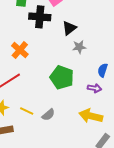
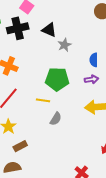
black triangle: (69, 28) -> (49, 30), turned -42
yellow line: (27, 111) -> (43, 100), moved

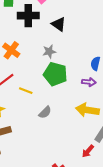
gray star: (64, 45) -> (49, 52), moved
yellow line: (43, 100) -> (26, 91), moved

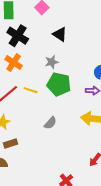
black cross: (28, 16) -> (18, 36), moved, turned 35
yellow line: (26, 91) -> (31, 90), moved

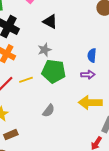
yellow line: (31, 90) -> (26, 80), turned -32

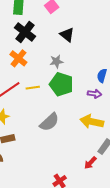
gray semicircle: (49, 111) -> (49, 122), size x1.5

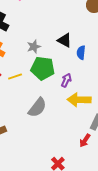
black triangle: (67, 35) -> (65, 40), moved
purple arrow: (94, 94) -> (66, 80), moved, turned -64

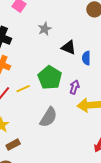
gray star: (34, 47) -> (45, 29), moved
green pentagon: (43, 68) -> (50, 78), turned 30

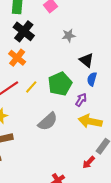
blue semicircle: (86, 58) -> (92, 79), moved
yellow line: (23, 89) -> (31, 87), turned -40

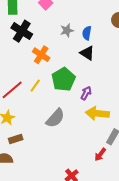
orange cross: (17, 58) -> (41, 55), moved
blue semicircle: (92, 79) -> (87, 33), moved

